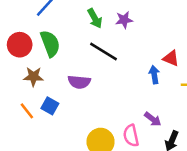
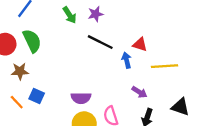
black line: (104, 52) -> (100, 42), moved
purple semicircle: (79, 82) -> (81, 98), moved
purple arrow: (153, 119) -> (139, 92), moved

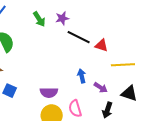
black line: (100, 42) -> (79, 37), moved
blue arrow: (127, 60) -> (82, 76), moved
black triangle: (180, 107) -> (129, 93), moved

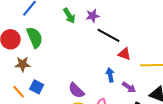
red triangle: (101, 45) -> (124, 54), moved
purple semicircle: (49, 93) -> (76, 90), turned 42

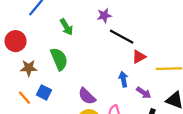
green arrow: (69, 16) -> (66, 27), moved
green semicircle: (35, 37) -> (59, 59), moved
red triangle: (124, 54) -> (139, 57), turned -48

